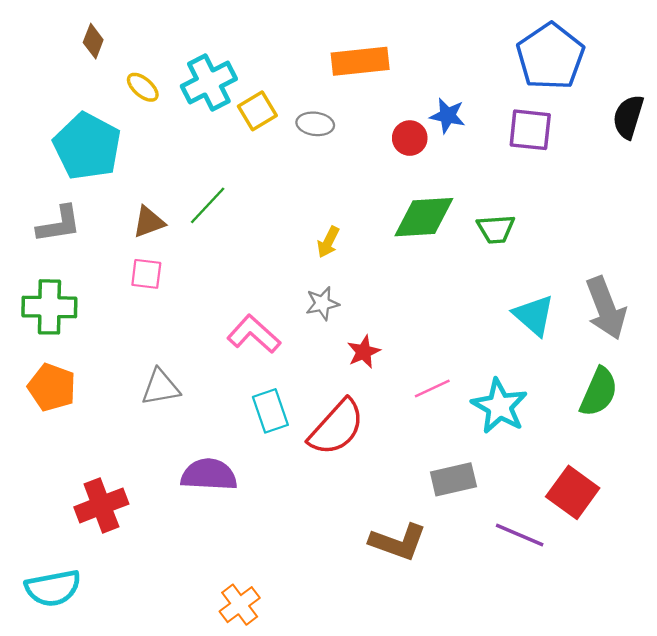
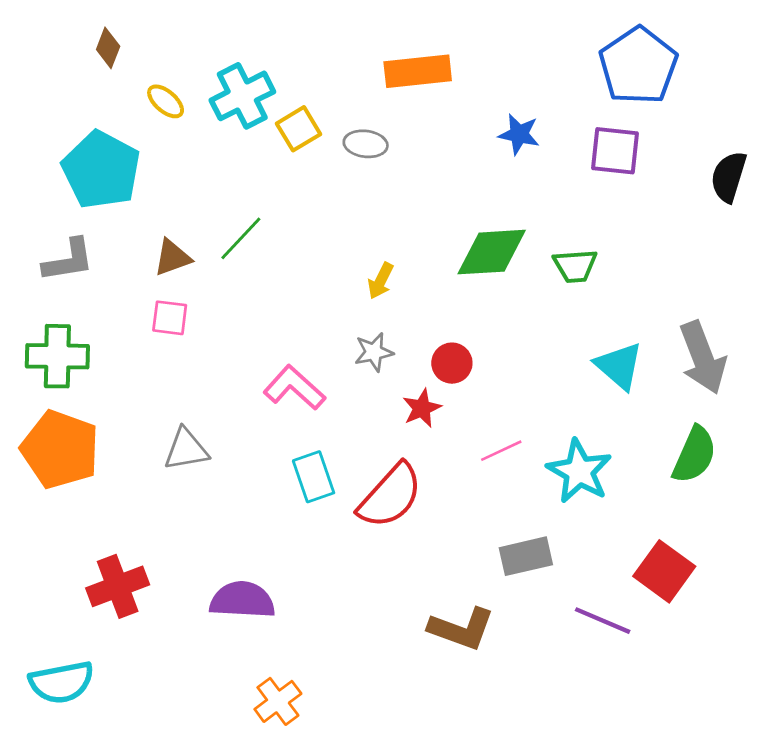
black semicircle: (628, 117) -> (729, 177), moved
red circle: (410, 138) -> (452, 363), moved
orange pentagon: (52, 387) -> (60, 449), size x1.4
purple semicircle: (209, 475) -> (242, 600), moved

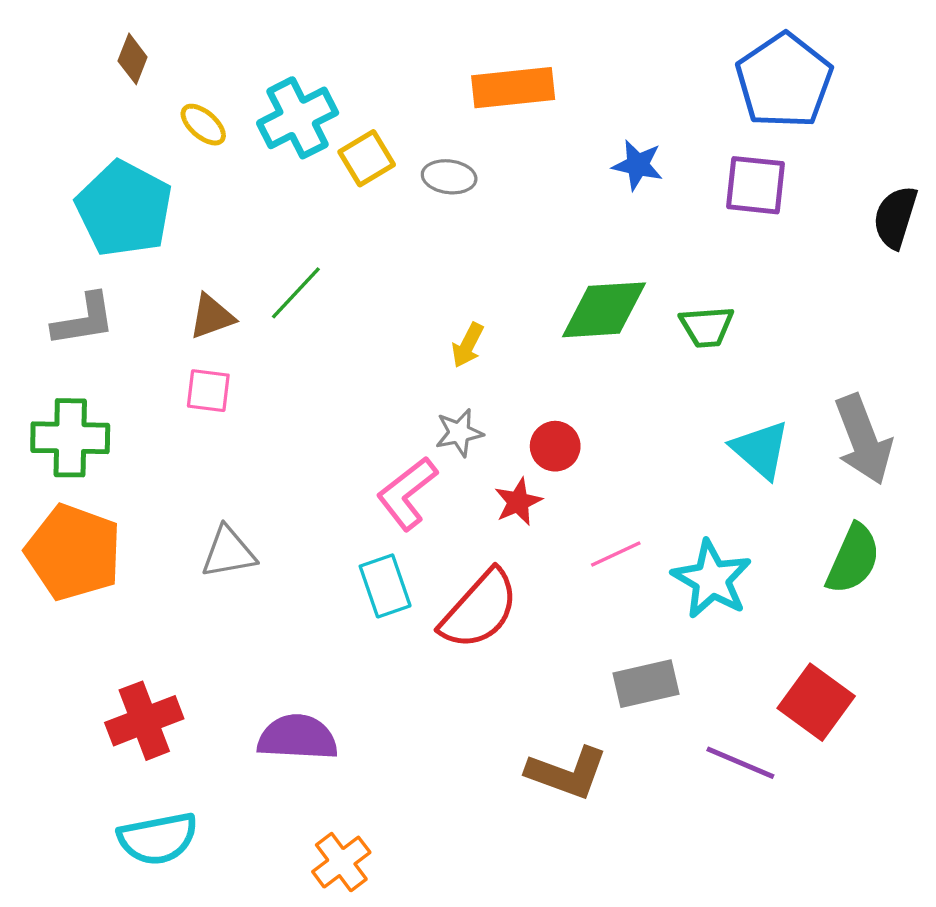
pink L-shape: (294, 388) -> (407, 493), moved, turned -80
cyan semicircle: (61, 682) -> (158, 839), moved

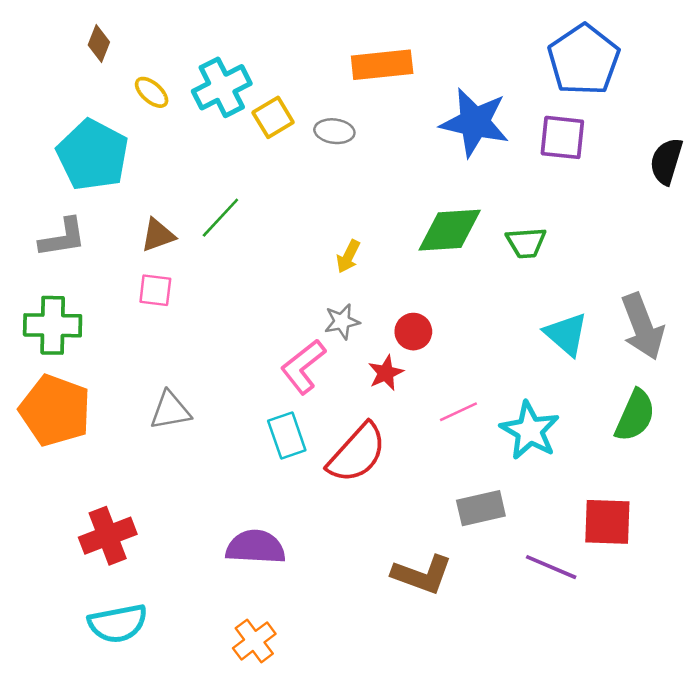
blue star: (638, 165) -> (475, 122), size x1.8
red square: (816, 702) -> (607, 522), turned -34
purple semicircle: (298, 737) -> (256, 547), moved

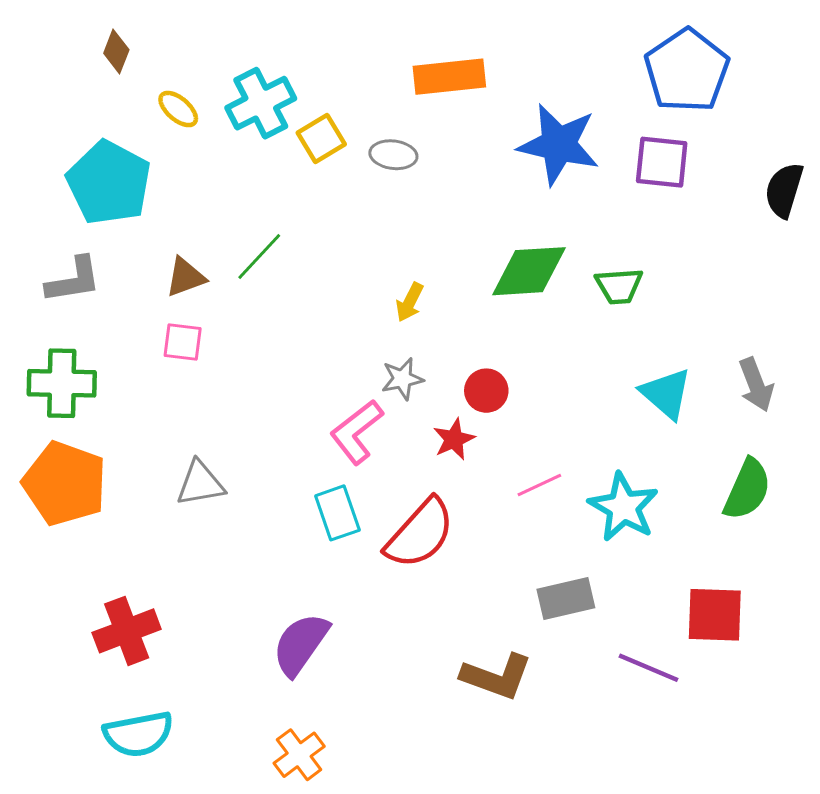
gray arrow: (643, 327) -> (756, 385), size x0.7
purple semicircle: (256, 547) -> (301, 644), turned -58

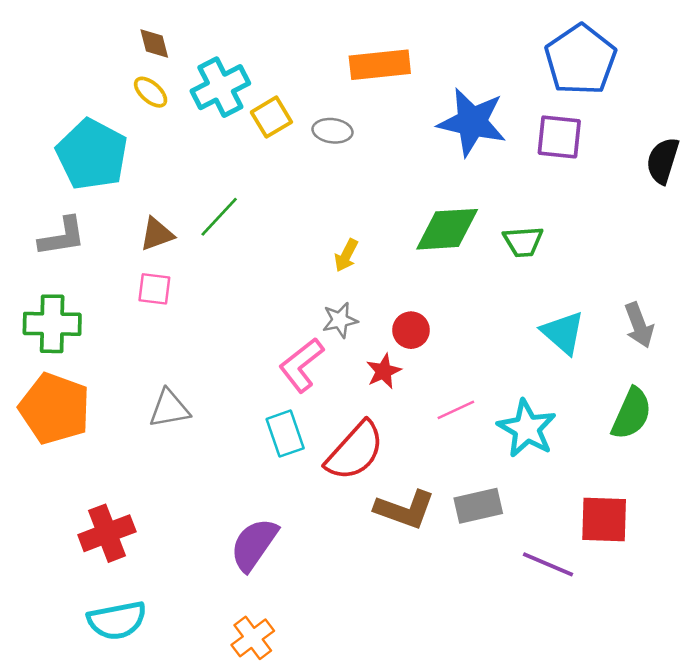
brown diamond: (116, 52) -> (154, 44), moved, turned -36
brown L-shape: (497, 677) -> (405, 510), moved

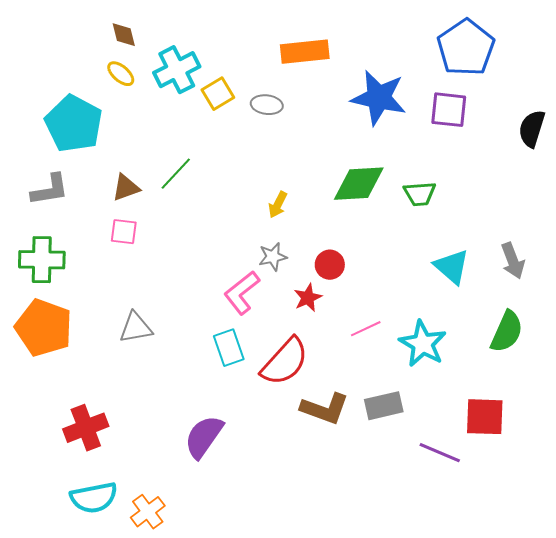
orange cross: (253, 638) -> (148, 512), moved

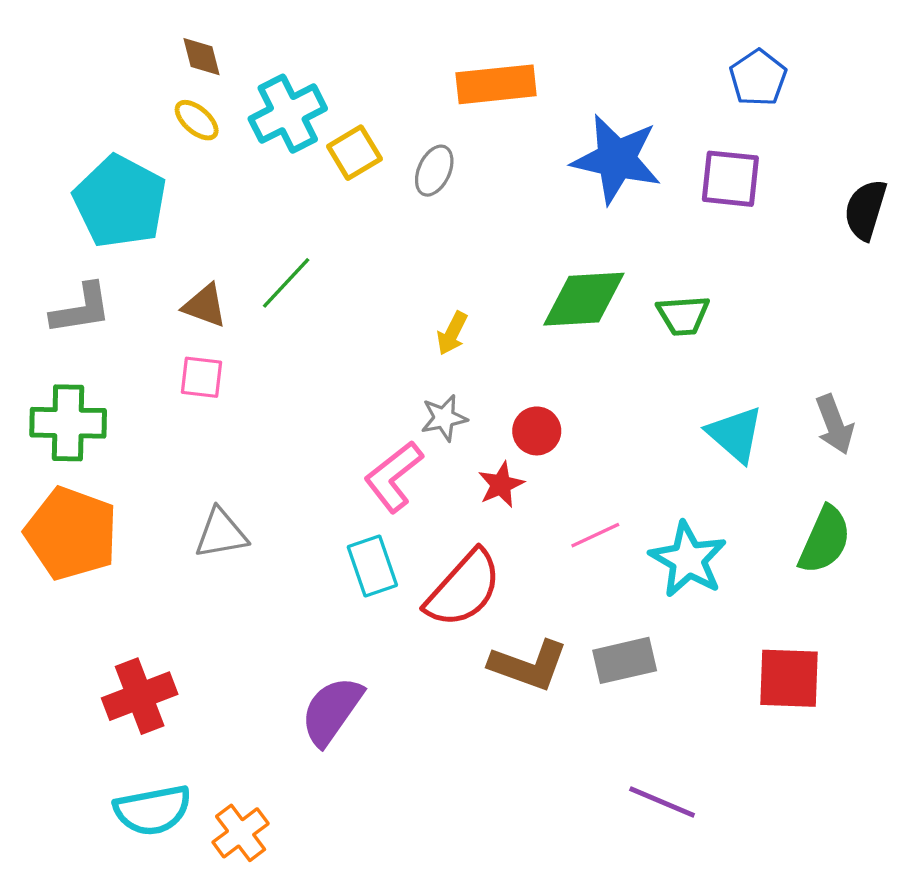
blue pentagon: (466, 48) -> (758, 78), size x0.6
gray ellipse: (267, 105) -> (434, 171), turned -72
brown triangle: (126, 188) -> (205, 306), turned 40
purple line: (440, 453) -> (662, 802), moved

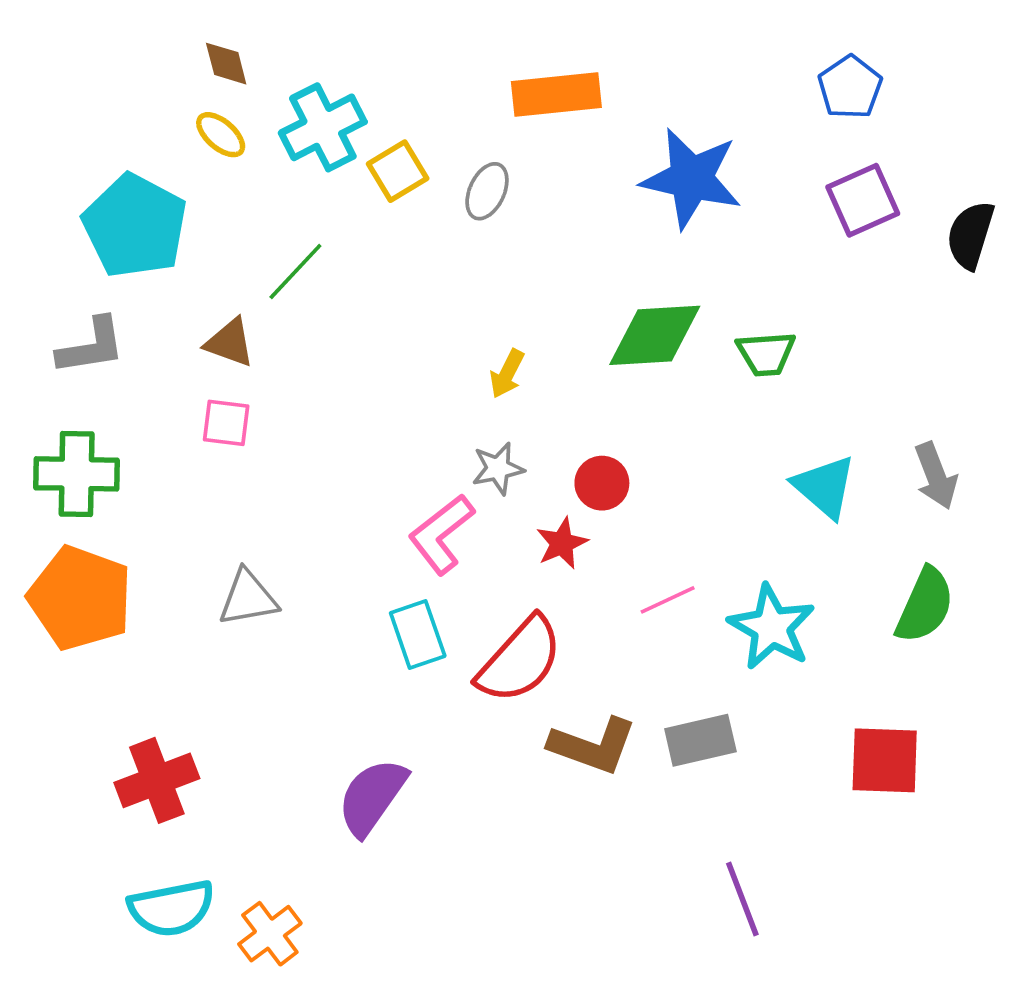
purple square: (730, 179) -> (863, 200), moved, turned -30
green line: (286, 283) -> (295, 271), moved
purple line: (662, 802) -> (742, 899), turned 46

